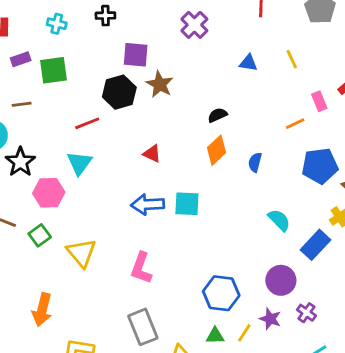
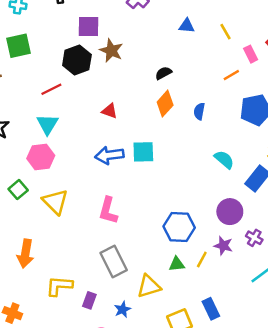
yellow line: (292, 59) -> (225, 32), moved
pink hexagon: (49, 193) -> (41, 157), moved

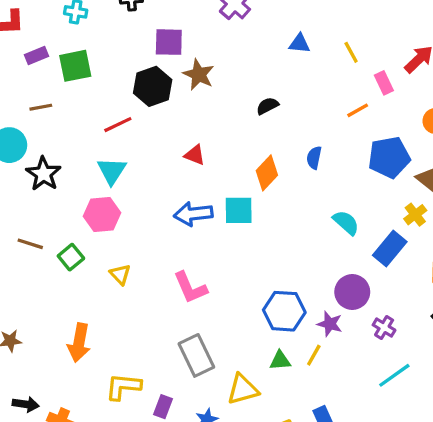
orange diamond: (165, 104) -> (267, 173), moved
yellow triangle: (55, 202) -> (120, 274), size x0.6
pink L-shape: (108, 211) -> (190, 288), turned -40
purple star: (223, 246) -> (330, 324), moved

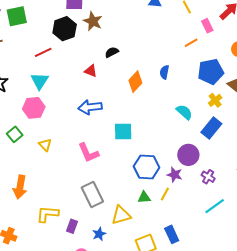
black semicircle: (267, 106) -> (112, 52), moved
cyan square: (239, 210) -> (123, 131), moved
yellow cross: (415, 215) -> (215, 100), moved

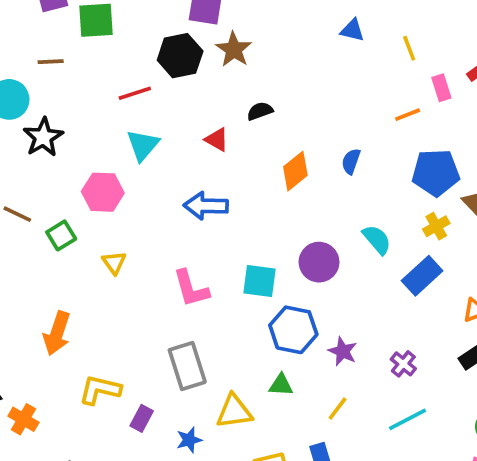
cyan triangle: (40, 81) -> (143, 145), moved
cyan square: (123, 131) -> (259, 281), moved
purple circle: (188, 155) -> (319, 262), moved
yellow line: (165, 194) -> (338, 408), moved

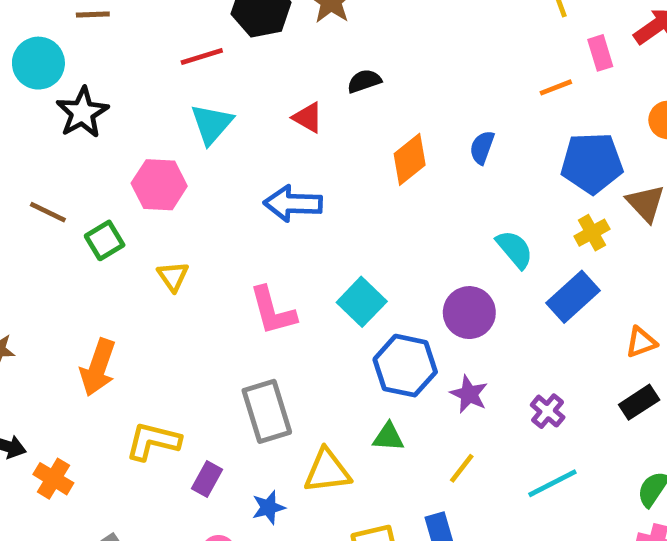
purple circle: (319, 262) -> (469, 313), moved
cyan square: (259, 281) -> (362, 302), turned 36

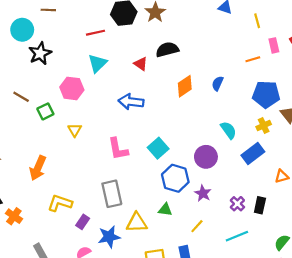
black semicircle: (364, 81) -> (167, 50), size x1.5
black rectangle: (639, 402) -> (260, 205), moved, turned -49
blue star: (268, 507) -> (109, 237), size x1.5

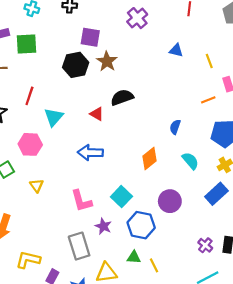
red line: (96, 33) -> (29, 96), moved, turned -54
orange diamond: (185, 86) -> (149, 159), moved
cyan semicircle: (228, 130) -> (190, 161), moved
purple star: (203, 193) -> (103, 226), moved
yellow line: (197, 226) -> (154, 265), moved, turned -64

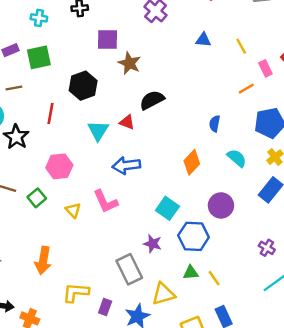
black hexagon: (76, 65) -> (83, 86), moved
cyan triangle: (54, 117) -> (98, 131), moved
pink L-shape: (81, 201) -> (105, 201), moved

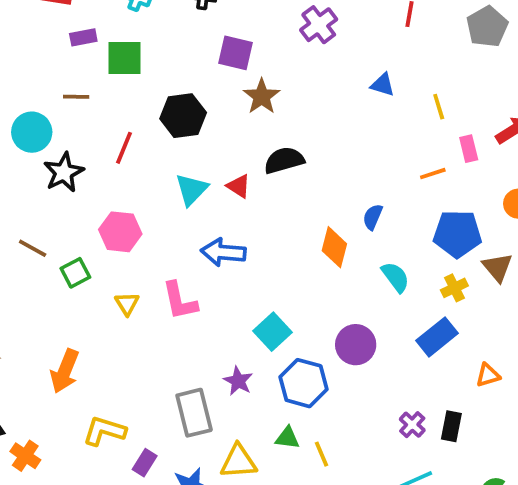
orange diamond: (192, 162) -> (334, 247), moved, turned -40

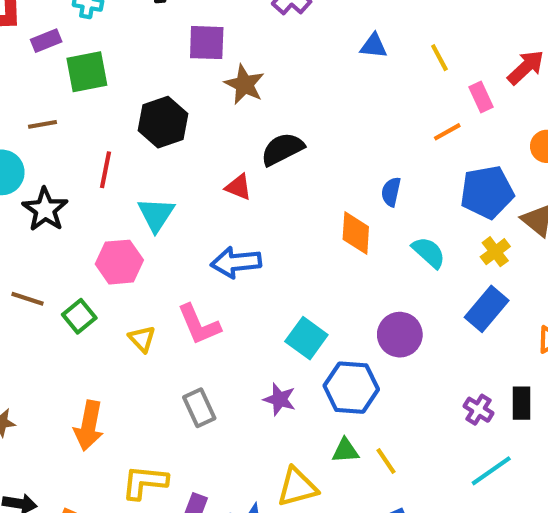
purple rectangle: (83, 37) -> (46, 41), moved
cyan triangle: (192, 189) -> (156, 214), moved
gray rectangle: (194, 413) -> (199, 408), moved, size x0.7

